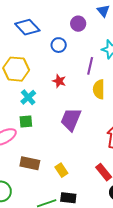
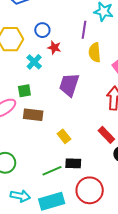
blue circle: (59, 45) -> (42, 30), moved
cyan cross: (28, 97) -> (34, 62), moved
brown rectangle: (30, 163) -> (33, 115), moved

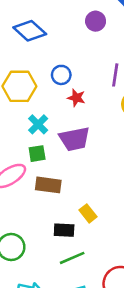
cyan cross: (34, 62) -> (38, 124), moved
purple trapezoid: (69, 85) -> (74, 139), moved, turned -120
black rectangle: (73, 163) -> (64, 230), moved

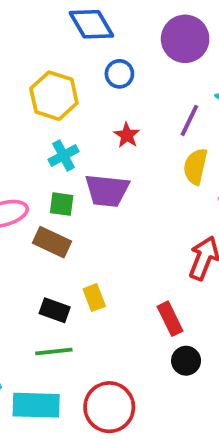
purple circle: (96, 21) -> (185, 39), size x1.6
blue circle: (61, 75) -> (119, 74), moved
green square: (37, 154) -> (62, 204), moved

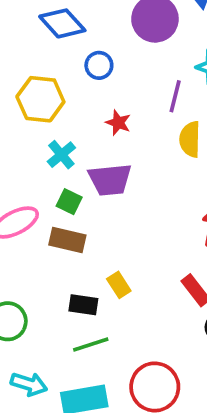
green square: (62, 204) -> (69, 202), turned 30

